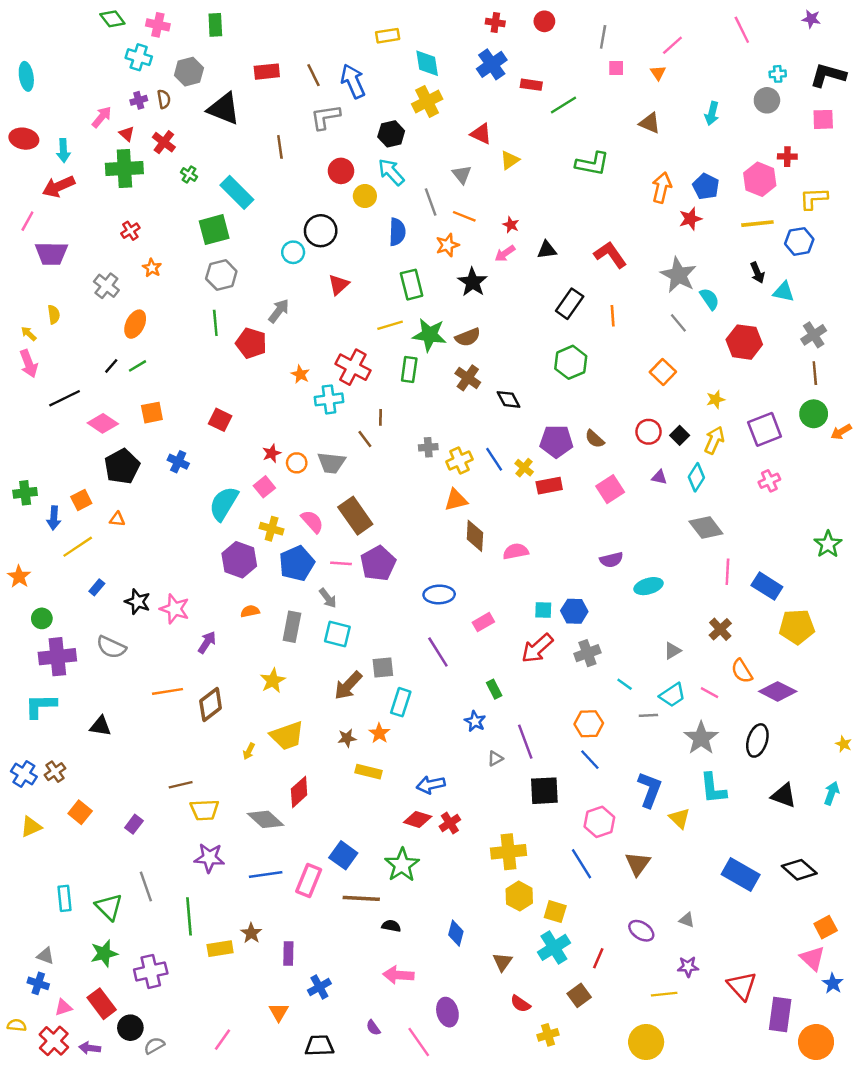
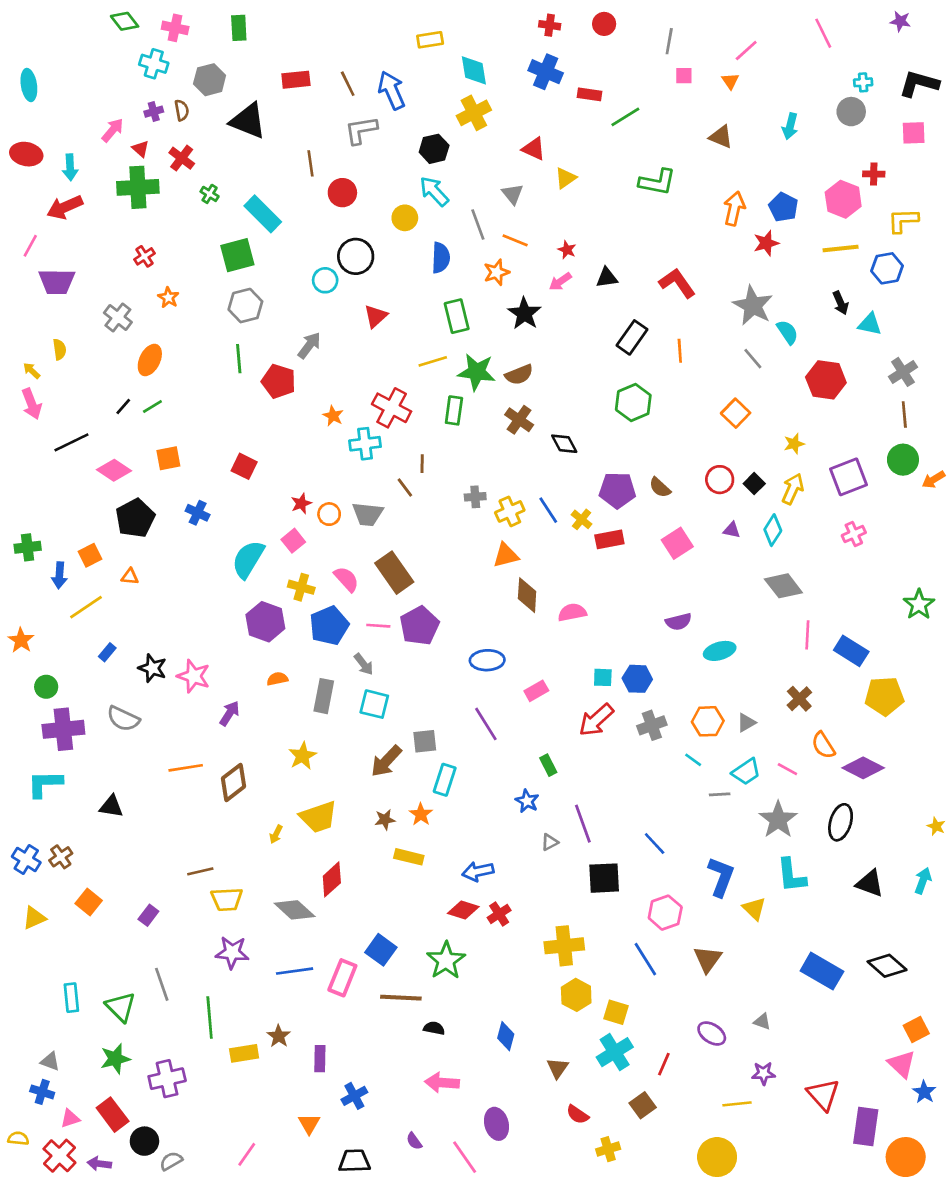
blue cross: (492, 64) -> (546, 72), turned -32
red circle: (341, 171) -> (342, 193), moved
orange hexagon: (589, 724) -> (708, 721), moved

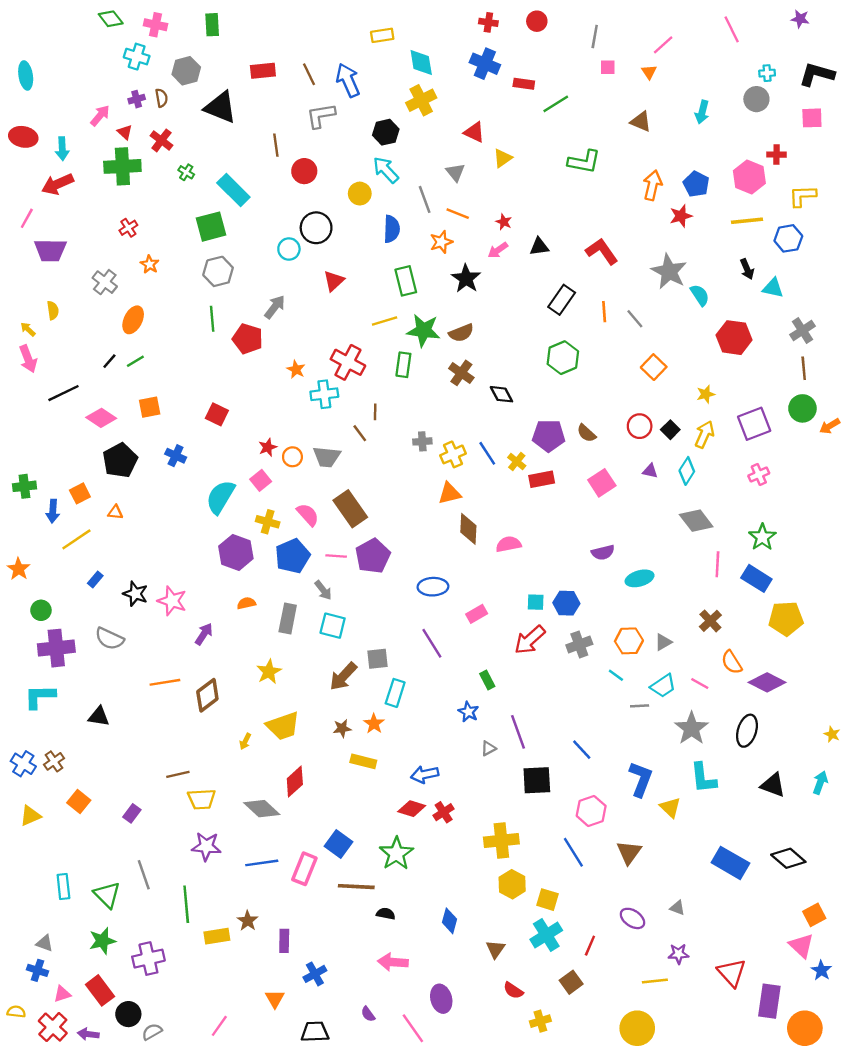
gray line: (753, 359) -> (635, 319), moved
green star: (919, 604) -> (762, 537), moved

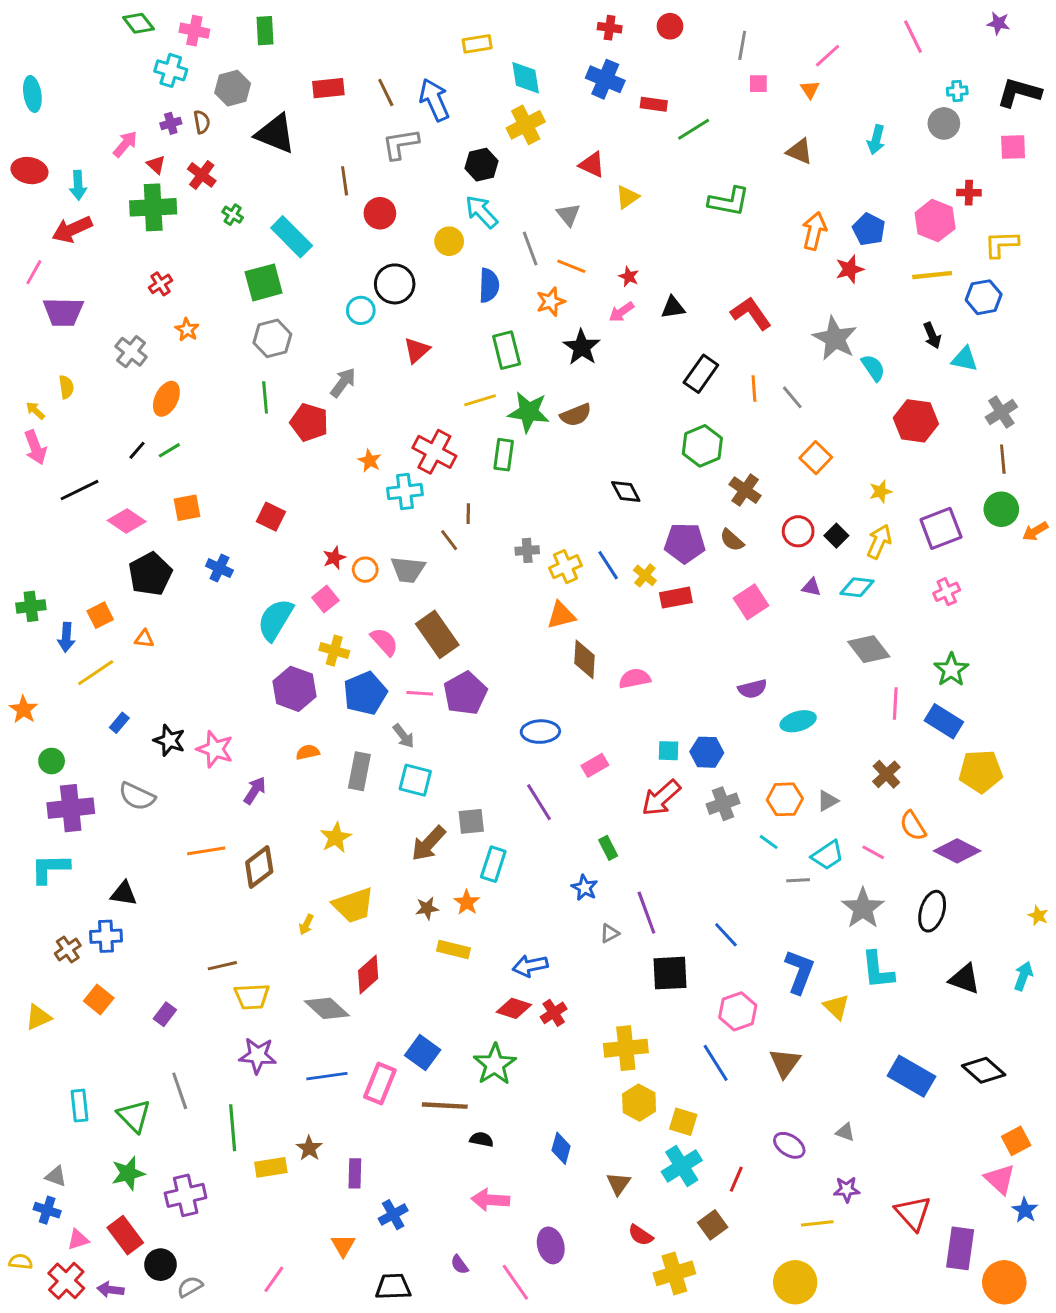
brown cross: (461, 373) -> (745, 490), moved
cyan diamond: (687, 471) -> (857, 587), turned 64
blue cross: (23, 764) -> (106, 936), moved, turned -35
yellow cross: (540, 1021) -> (674, 1273), size x1.5

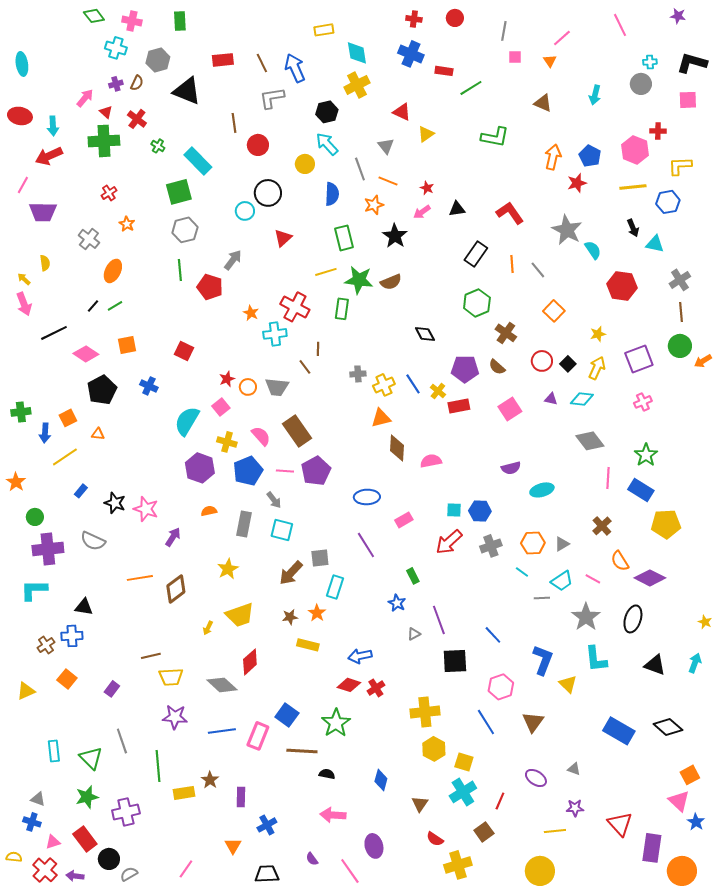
brown semicircle: (202, 122) -> (137, 83), turned 35

